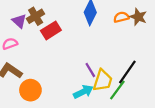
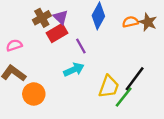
purple triangle: (19, 21) -> (61, 17), moved
purple line: (90, 70) -> (81, 46), moved
cyan arrow: (83, 92) -> (74, 70), moved

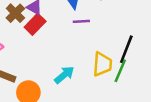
purple line: (81, 46) -> (81, 21), moved, turned -49
cyan arrow: (74, 70) -> (64, 75), moved

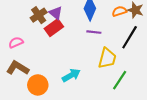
black line: (126, 49) -> (130, 37), moved
yellow trapezoid: (102, 64) -> (107, 58), moved

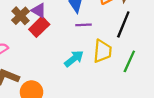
cyan arrow: (71, 75) -> (74, 59), moved
green line: (120, 80) -> (129, 61), moved

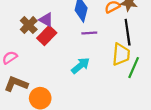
black line: (123, 24) -> (128, 32), turned -30
yellow trapezoid: (103, 51) -> (121, 54), moved

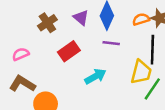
purple triangle: (46, 20) -> (81, 18), moved
red rectangle: (47, 35) -> (69, 51), moved

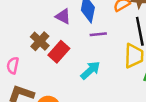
brown cross: (47, 23) -> (40, 41), moved
pink semicircle: (21, 54) -> (13, 65), turned -42

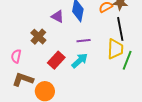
purple line: (98, 34) -> (84, 41), moved
red rectangle: (59, 52) -> (56, 60), moved

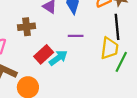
brown cross: (38, 37) -> (27, 27), turned 35
cyan arrow: (80, 61) -> (58, 58), moved

